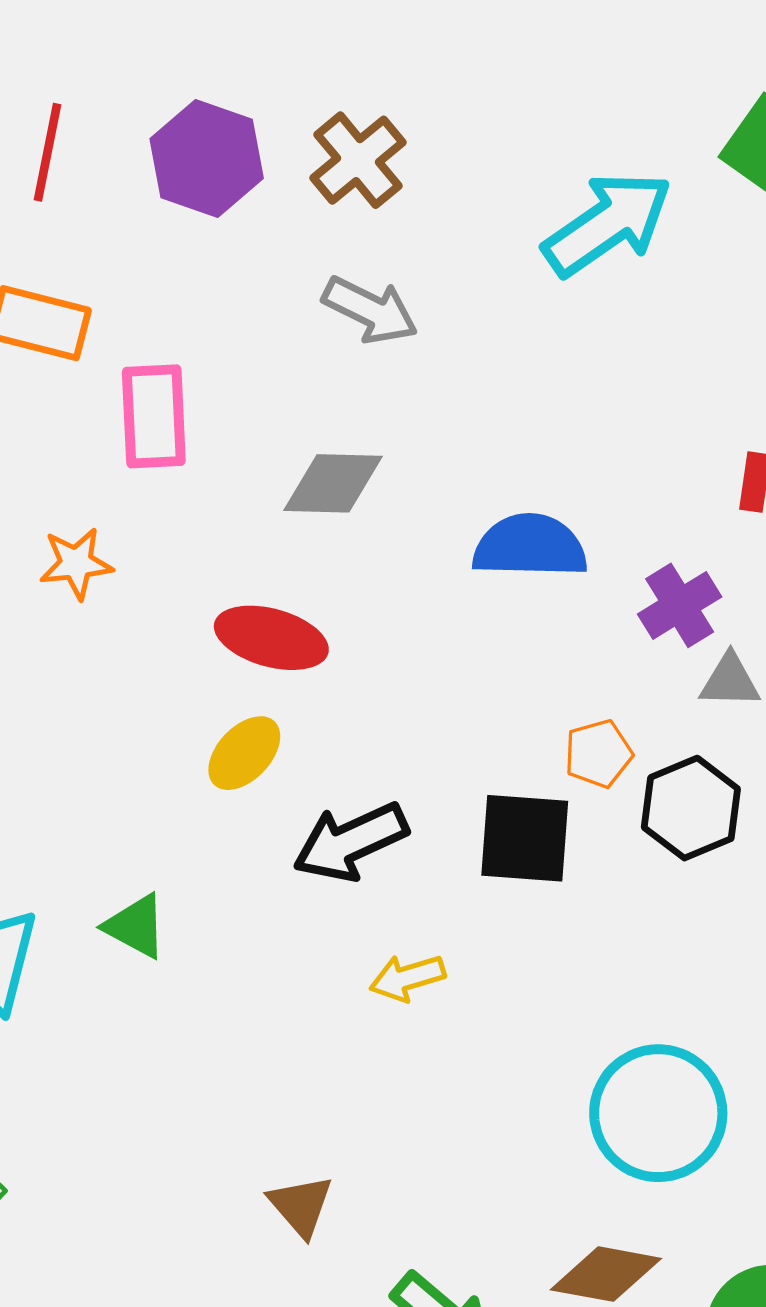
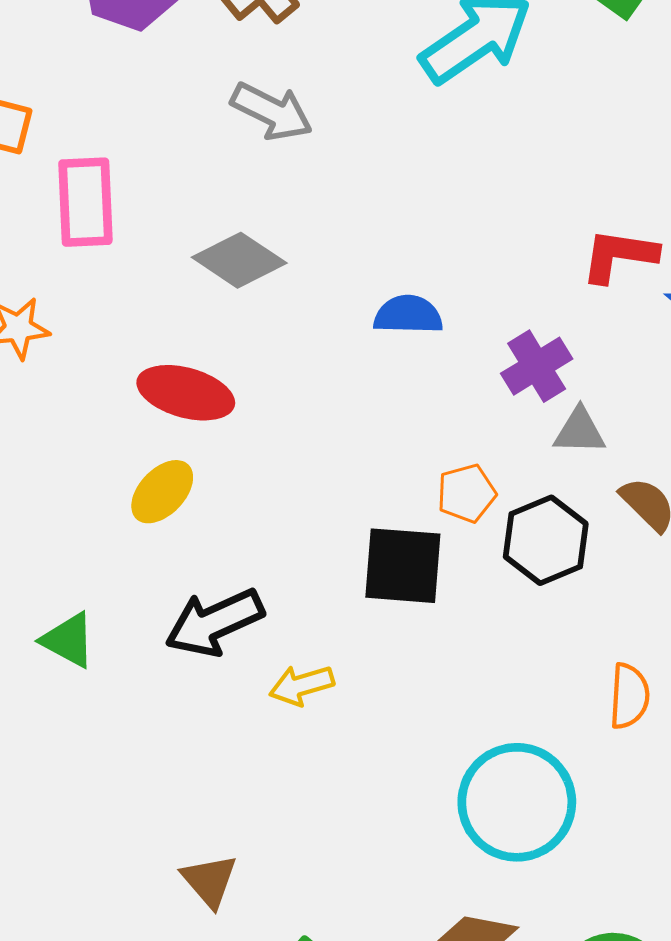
gray diamond: (333, 483) -> (239, 260), turned 32
blue semicircle: (530, 546) -> (408, 315), size x0.7
black arrow: (351, 842) -> (214, 622), moved

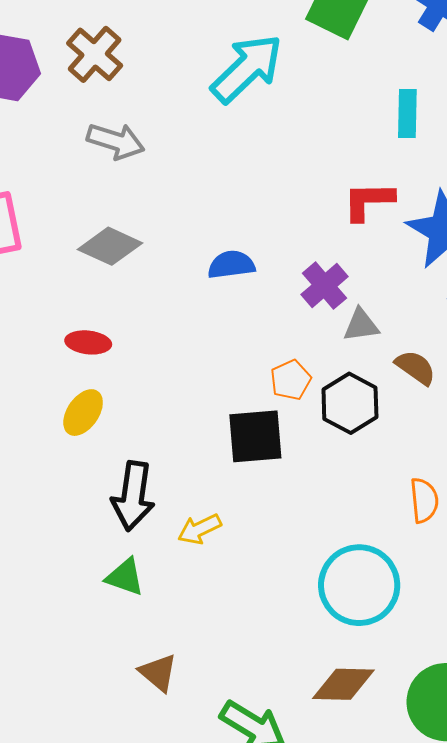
red ellipse: (186, 393) -> (88, 342), size x0.7
black arrow: (214, 622) -> (133, 496), turned -48
green triangle: (68, 640) -> (125, 577), moved

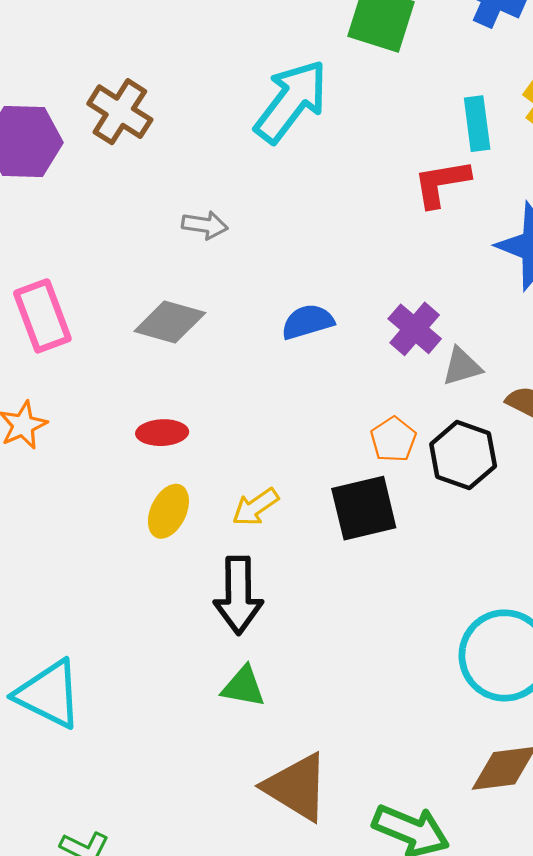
gray arrow: (116, 141) -> (205, 225), moved, size x0.7
red L-shape: (368, 201) -> (442, 183), moved
yellow arrow: (199, 529) -> (255, 507), moved
brown triangle: (158, 673) -> (297, 787), size x1.6

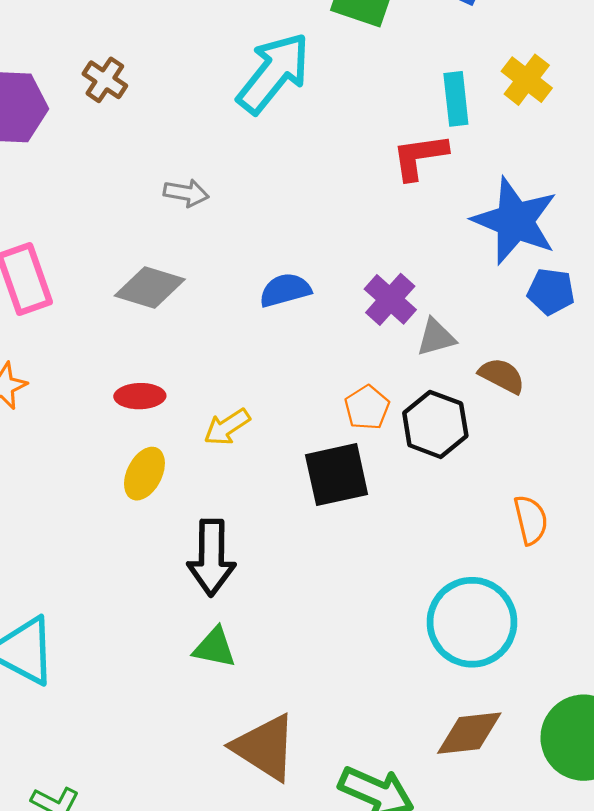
brown cross: (120, 112) -> (105, 80), size x0.7
yellow arrow: (255, 507) -> (227, 427), moved

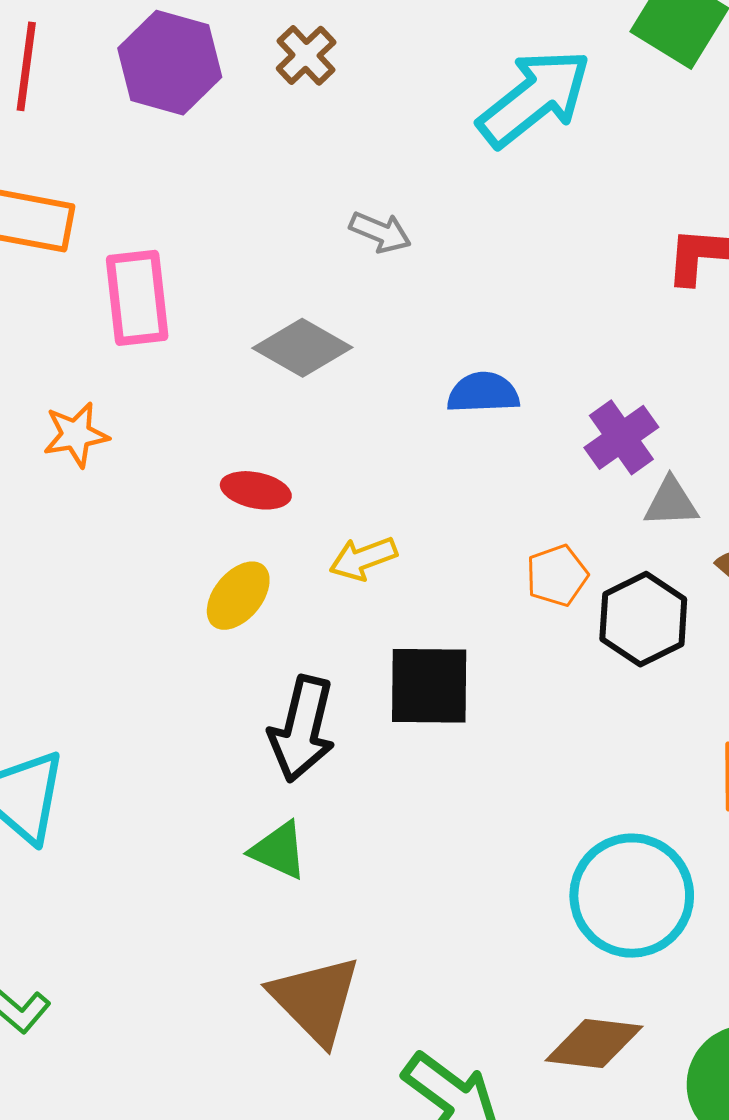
black square: (337, 475) -> (429, 686), moved

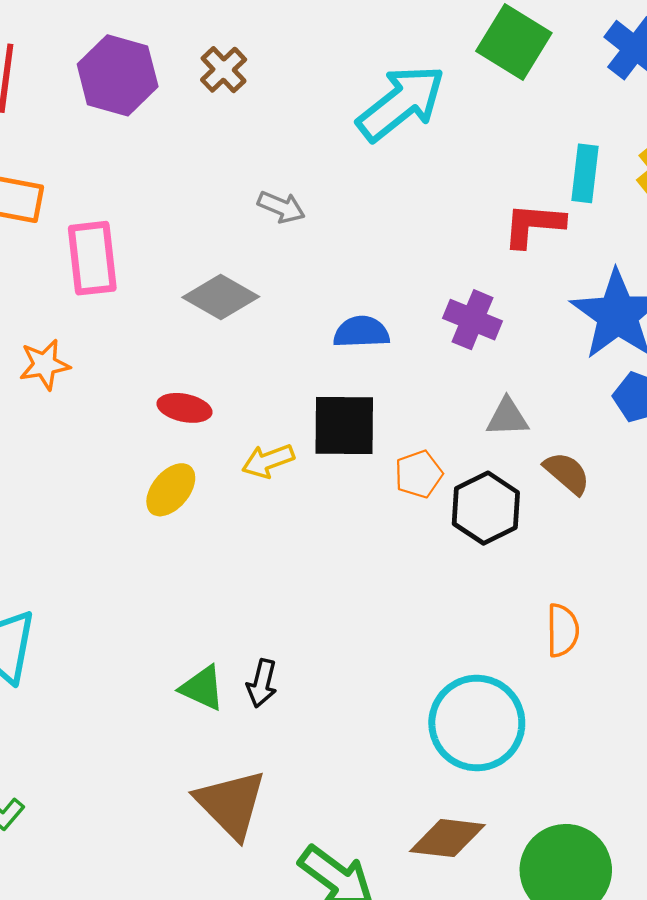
purple cross: (621, 437) -> (473, 320), moved, turned -32
black square: (429, 686) -> (344, 425), moved
black arrow: (302, 729) -> (262, 683), moved, size x0.6

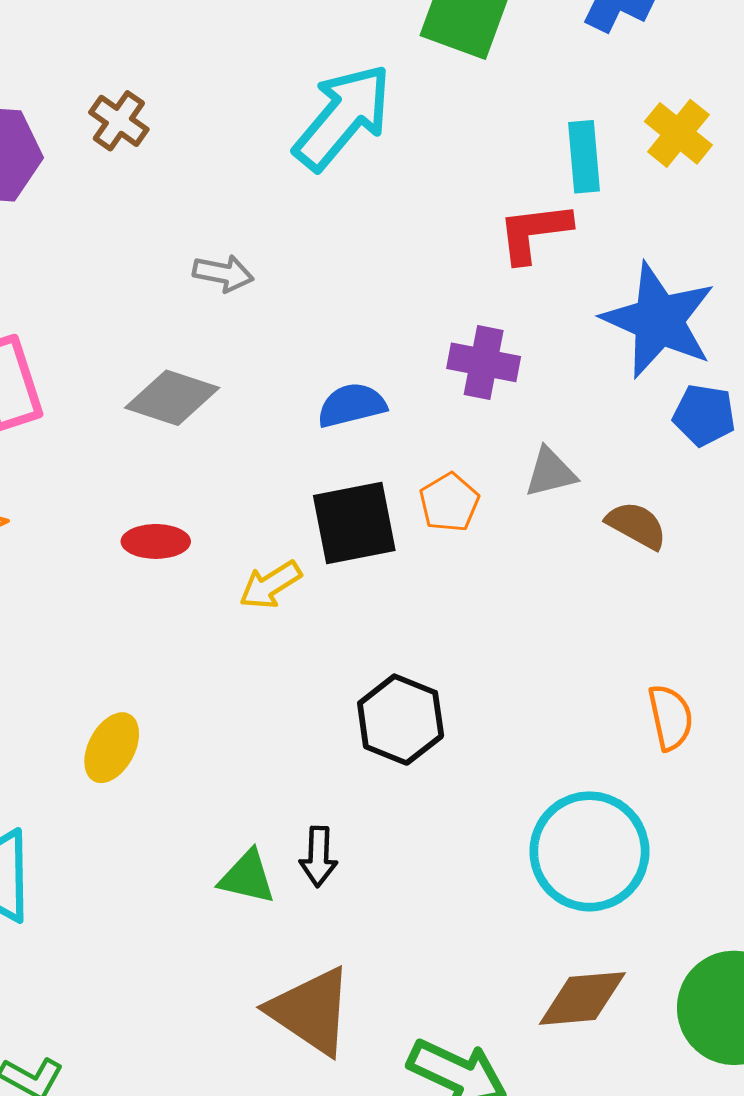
orange pentagon: (419, 474) -> (449, 503), moved
yellow ellipse: (171, 490) -> (112, 748), moved
black hexagon: (486, 508) -> (401, 720), moved

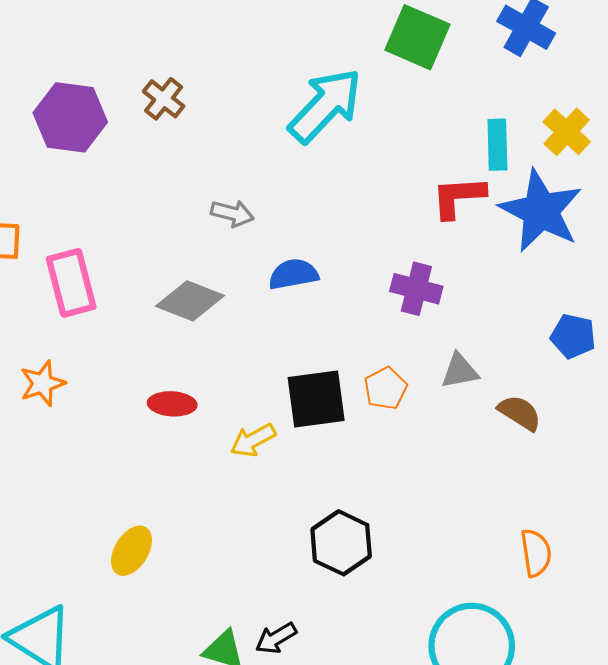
blue star: (659, 320) -> (541, 211), moved
blue semicircle: (352, 405) -> (293, 274), moved
black arrow: (318, 857) -> (276, 638), turned 54

